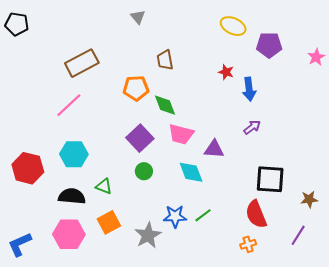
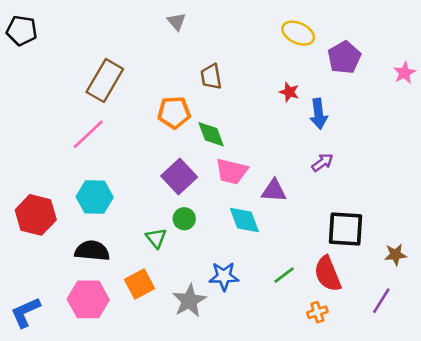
purple pentagon: (269, 45) -> (344, 57), turned -30
brown rectangle: (82, 63) -> (105, 80), turned -32
green triangle: (104, 186) -> (156, 238), moved, turned 30
green line: (203, 215) -> (284, 275), moved

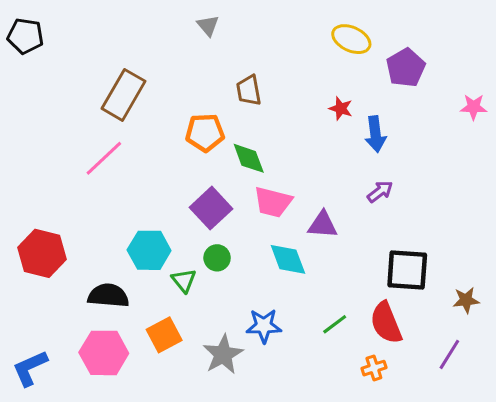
pink star: (404, 73) -> (474, 107), moved, turned 30
cyan hexagon: (95, 197) -> (149, 250), moved

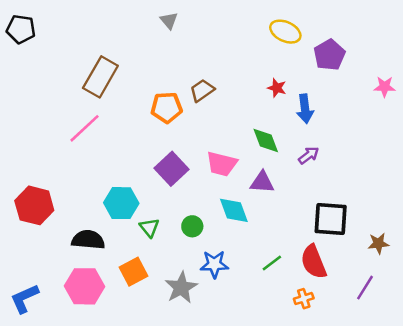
brown trapezoid: (249, 90) -> (202, 90), moved, turned 65
green diamond: (249, 158) -> (266, 141), moved
green circle: (217, 258) -> (192, 226), moved

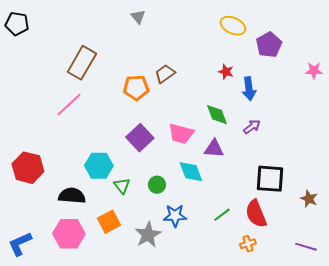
brown star: (378, 243) -> (309, 199), turned 30
purple line: (365, 288) -> (306, 247), moved, turned 75

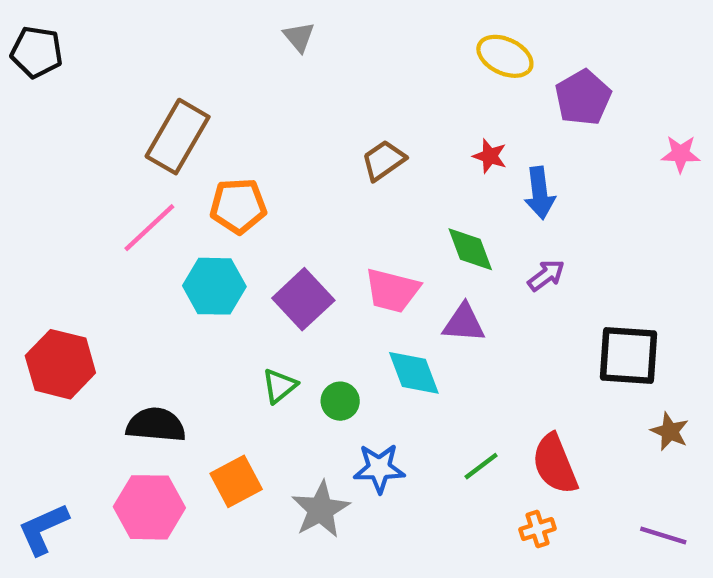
brown trapezoid: (165, 74) -> (384, 160), moved
orange pentagon: (136, 88) -> (238, 206), moved
cyan hexagon: (99, 166) -> (214, 286), moved
black square: (270, 179) -> (629, 356), moved
green triangle: (122, 186) -> (279, 386), moved, turned 30

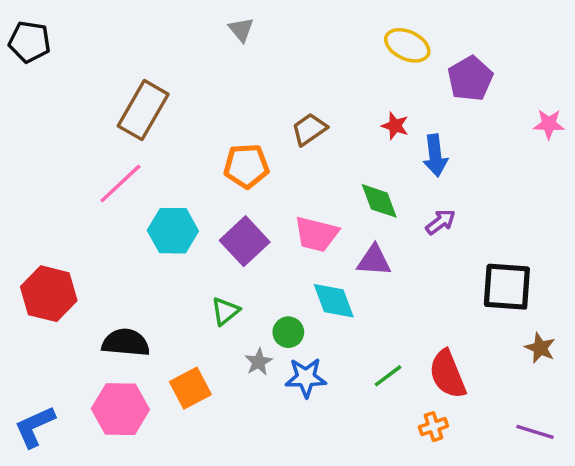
orange pentagon: (238, 206) -> (246, 166), moved
green circle: (340, 401) -> (288, 332), moved
gray star: (321, 509) -> (259, 362), moved, size x0.6

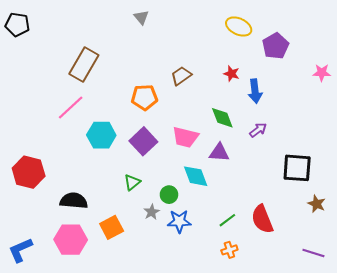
orange cross: (433, 427) -> (229, 250), moved

